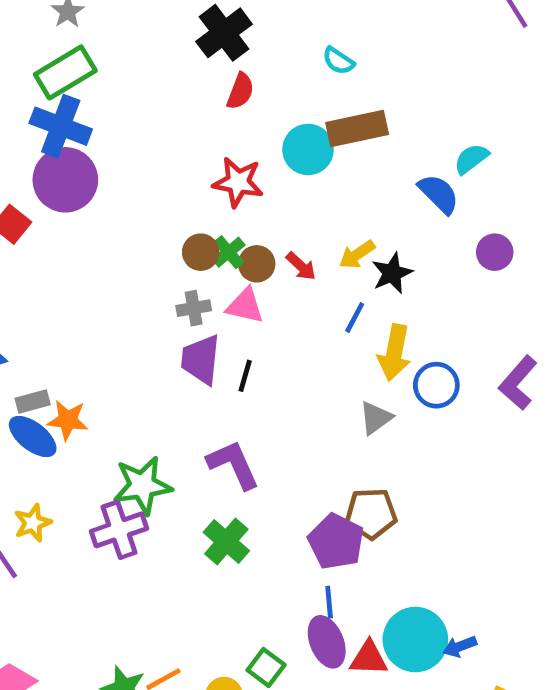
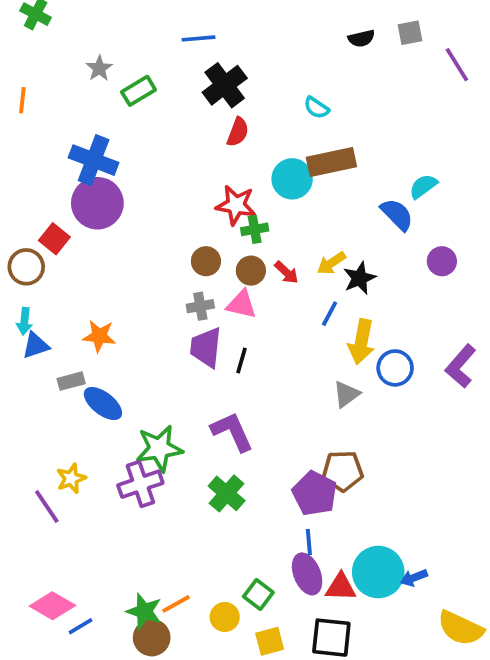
green rectangle: (65, 72) -> (139, 91), moved, size x0.7
green cross: (229, 252) -> (255, 229), moved, turned 30
orange star: (68, 420) -> (99, 336), moved
blue ellipse: (33, 436) -> (103, 404), moved

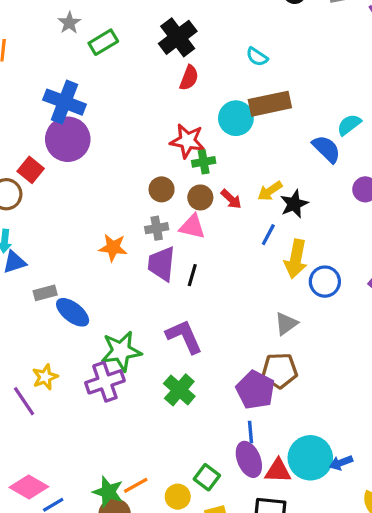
orange star: (99, 336) -> (113, 248), moved
gray triangle: (346, 394) -> (286, 324), moved

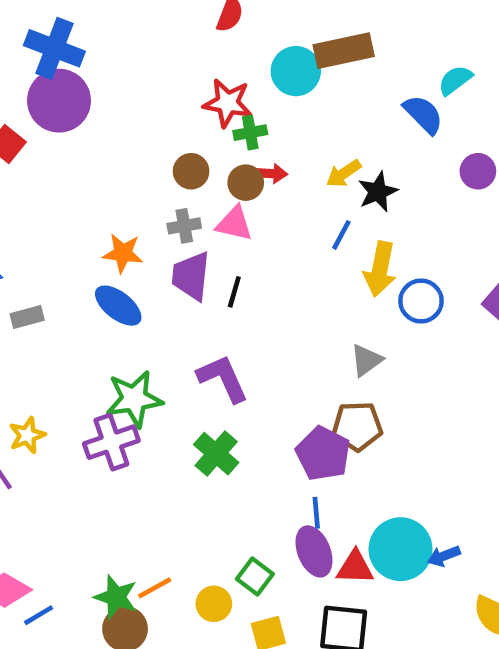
red arrow: (231, 199) -> (271, 174), moved, turned -40
blue ellipse: (73, 312) -> (118, 306), moved

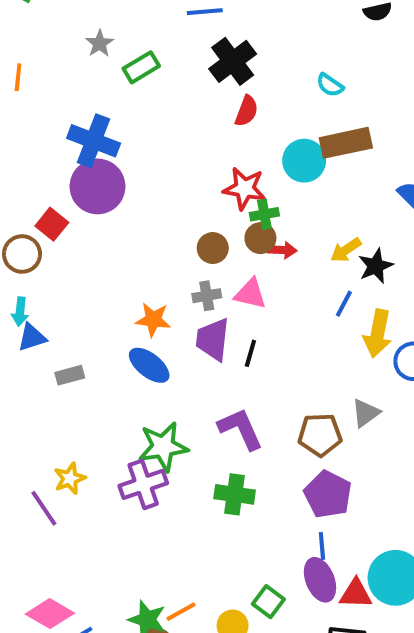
brown circle: (246, 183) -> (260, 238), moved
brown pentagon: (357, 426) -> (320, 435), moved
green cross: (216, 454) -> (235, 494), turned -33

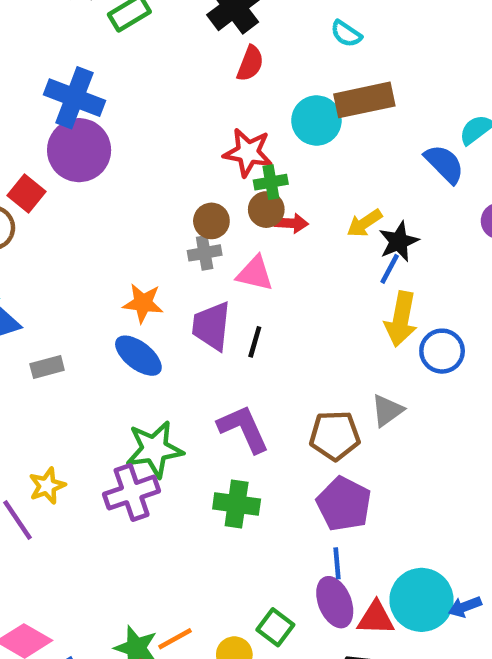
gray cross: (207, 296) -> (205, 253), moved
blue line: (344, 304) -> (390, 269), moved

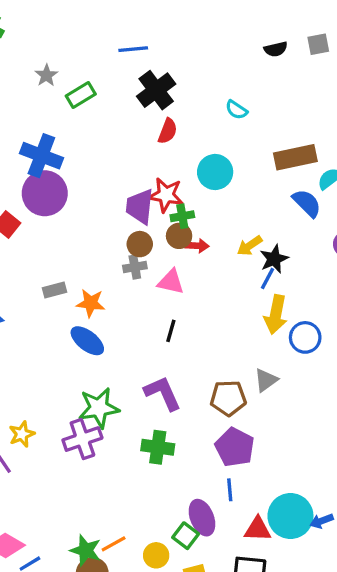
brown rectangle: (364, 100) -> (295, 157), moved
purple trapezoid: (211, 326) -> (140, 206), moved
gray rectangle: (47, 367) -> (55, 290), moved
purple ellipse: (335, 602) -> (202, 518), moved

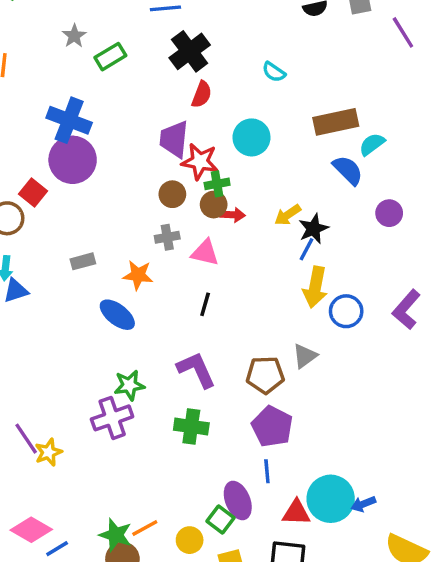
purple trapezoid: (140, 206) -> (174, 139), moved
brown circle: (140, 244) -> (172, 194), moved
orange star: (91, 303) -> (138, 275), moved
green star: (99, 408) -> (129, 385), size x0.7
yellow star: (22, 434) -> (48, 452), moved

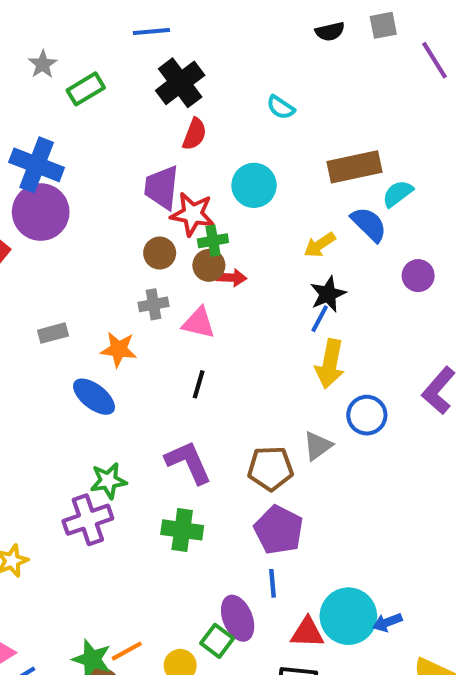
yellow arrow: (288, 215) -> (320, 245), moved
blue circle: (346, 311) -> (367, 415), moved

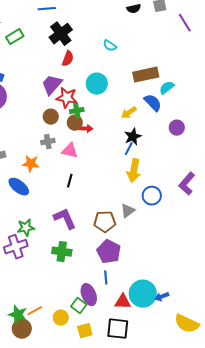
purple trapezoid: (162, 187) -> (52, 85), turned 35

